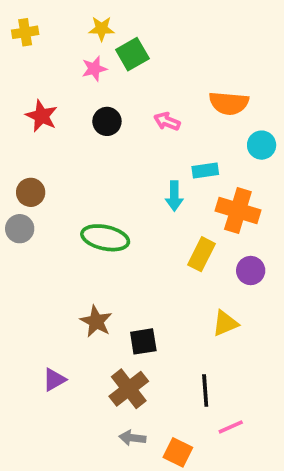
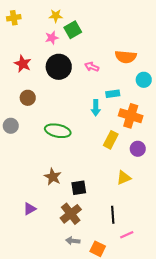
black circle: (107, 121) -> (59, 67), size x1.6
brown circle: (31, 192) -> (28, 98), moved

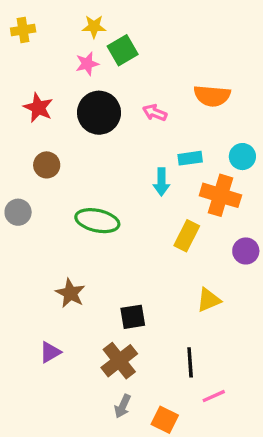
cyan circle: (144, 80) -> (242, 157), moved
purple circle: (138, 149) -> (246, 251), moved
brown star: (53, 177) -> (70, 293), moved
gray arrow: (73, 241) -> (123, 406), turned -72

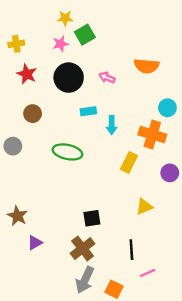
yellow cross: (23, 30) -> (16, 44), moved
cyan rectangle: (190, 158) -> (88, 111), moved
brown star: (70, 293) -> (17, 216), moved
gray arrow: (123, 406) -> (85, 280), size x1.6

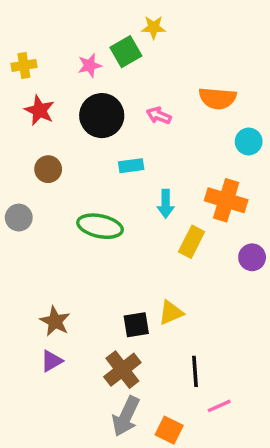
yellow star: (65, 18) -> (154, 27), moved
cyan circle: (167, 108) -> (249, 141), moved
cyan arrow: (112, 125) -> (166, 204), moved
yellow triangle: (144, 207) -> (171, 313), moved
brown star: (17, 216) -> (55, 321), moved

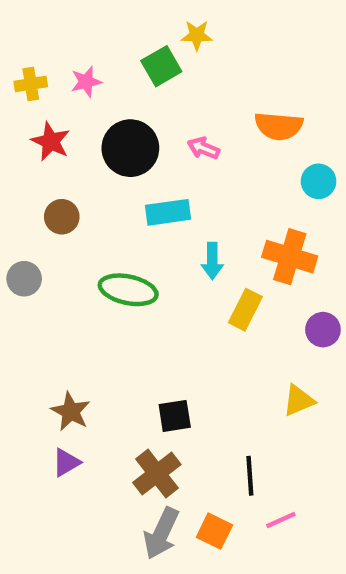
pink star: (90, 65) -> (86, 82), moved
cyan rectangle: (131, 166) -> (168, 212), size x1.4
yellow triangle: (171, 313) -> (299, 400), moved
orange square: (169, 430) -> (214, 531), moved

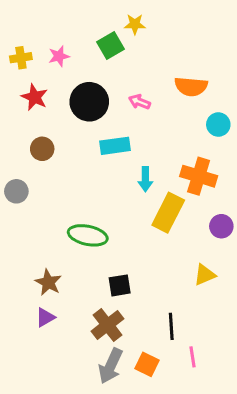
green ellipse: (128, 290) -> (88, 235), moved
yellow rectangle: (245, 310) -> (168, 213), size x1.4
pink line: (281, 520) -> (193, 357), turned -75

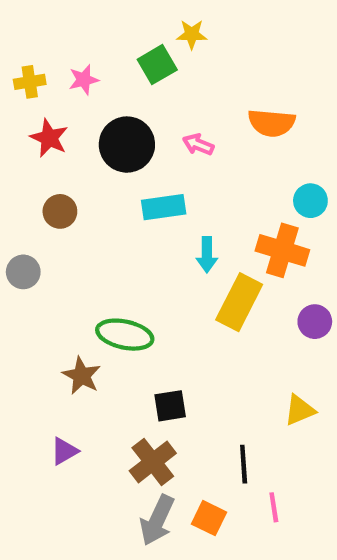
cyan circle: (218, 125) -> (310, 201), moved
yellow triangle: (205, 275) -> (300, 410), moved
brown star: (48, 282) -> (82, 376), moved

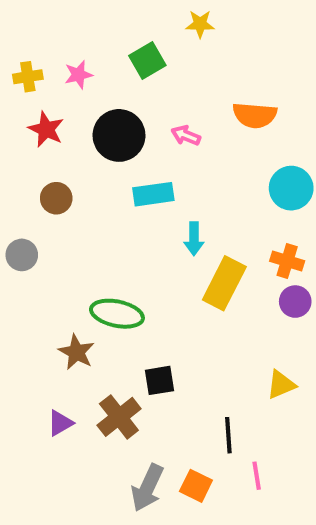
yellow star: (192, 34) -> (200, 24), moved
cyan circle: (310, 201) -> (291, 188), size x1.4
orange cross: (282, 250) -> (287, 261), moved, size x0.7
brown cross: (153, 462) -> (119, 417), moved

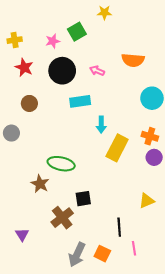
pink star: (78, 75) -> (53, 41), moved
purple triangle: (60, 423) -> (22, 235), moved, turned -32

